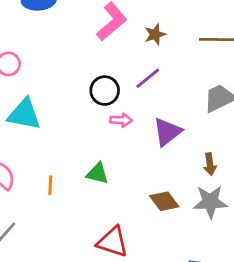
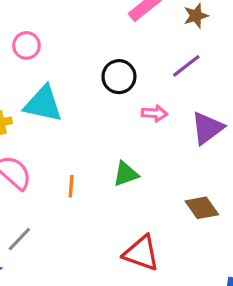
black circle: (105, 91) -> (119, 77), moved
green triangle: (97, 173) -> (126, 174), turned -35

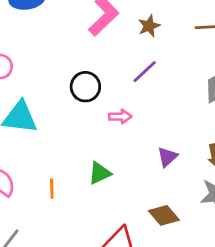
purple triangle: (207, 128) -> (167, 157), moved, size x0.7
brown diamond: (202, 208) -> (164, 215), moved

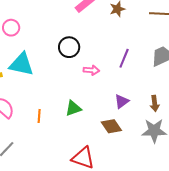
purple line: (145, 72) -> (124, 58), moved, turned -30
brown diamond: (164, 215) -> (111, 126), moved

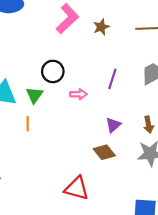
green triangle: (73, 108) -> (34, 95), moved, turned -30
orange line: (39, 116) -> (28, 124), moved

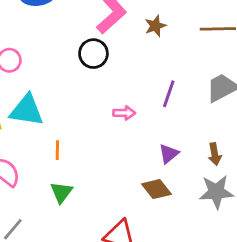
black circle: (53, 71) -> (93, 54), moved
green triangle: (34, 95) -> (61, 192), moved

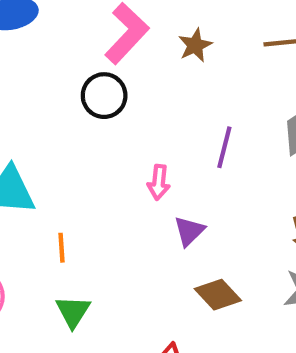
pink arrow: (124, 113) -> (159, 182), turned 100
purple triangle: (169, 154) -> (189, 231), moved

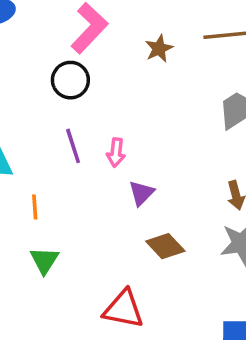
brown star: (195, 45) -> (159, 49), moved
purple line: (224, 147) -> (73, 146), moved, turned -32

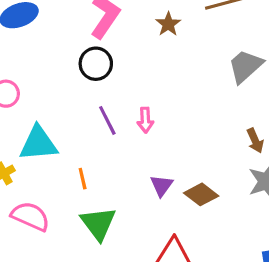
purple triangle: (141, 193) -> (162, 186), moved
green triangle: (44, 260) -> (98, 224), size x1.4

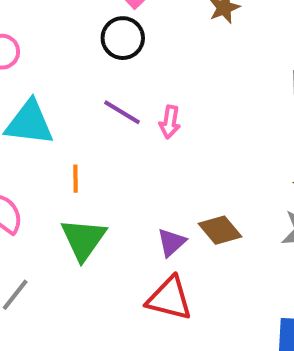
purple line: (107, 120) -> (122, 112), turned -44
purple triangle: (162, 186) -> (171, 242), moved

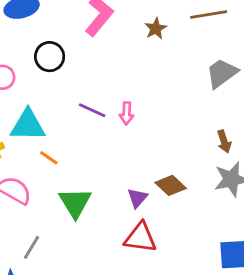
black circle: (123, 38) -> (50, 57), moved
orange line: (75, 179) -> (49, 158), moved, turned -48

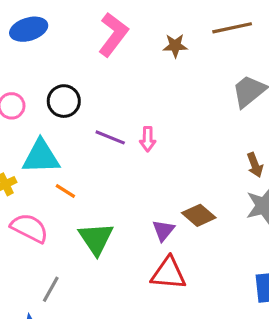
brown star: (156, 28) -> (175, 46), turned 30
black circle: (50, 57) -> (64, 101), moved

